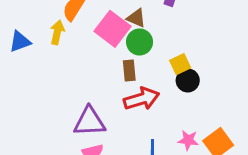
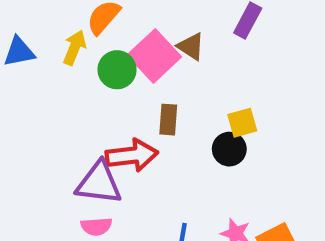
green circle: (140, 42) -> (117, 70), moved
black circle: (188, 80) -> (229, 149), moved
red arrow: (142, 99) -> (132, 155), moved

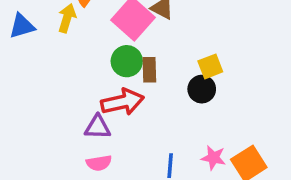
green circle: (117, 70) -> (127, 61), moved
purple triangle: (99, 183) -> (98, 127), size x0.7

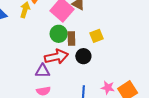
yellow square: (210, 66) -> (97, 36), moved
black circle: (202, 89) -> (83, 56), moved

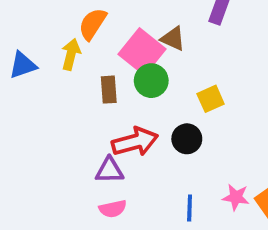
green circle: (59, 34) -> (151, 81), moved
brown rectangle: (71, 38) -> (109, 90), moved

